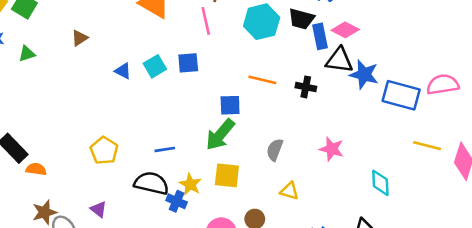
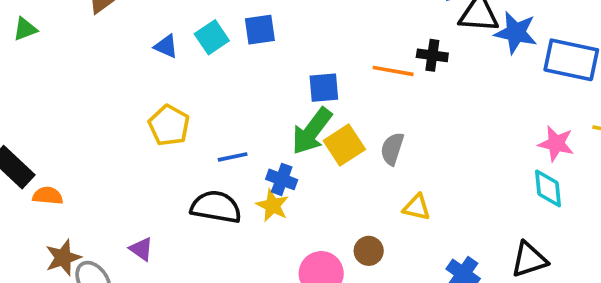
orange line: (262, 80) -> (393, 71), moved
pink star: (332, 149) -> (556, 144), moved
yellow pentagon: (104, 151) -> (169, 125), moved
yellow square: (227, 175) -> (344, 145), moved, turned -36
blue cross: (177, 201) -> (282, 179), moved

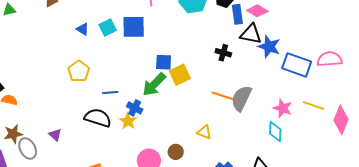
blue square: (260, 30) -> (134, 27), size x1.4
orange line: (393, 71) -> (222, 96), moved
yellow square: (344, 145) -> (180, 75), moved
gray semicircle: (392, 149) -> (241, 98), moved, size x1.5

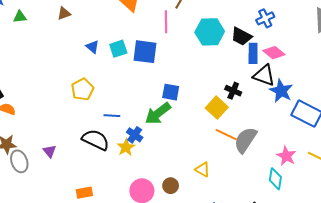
yellow square: (180, 75) -> (217, 108), moved, turned -30

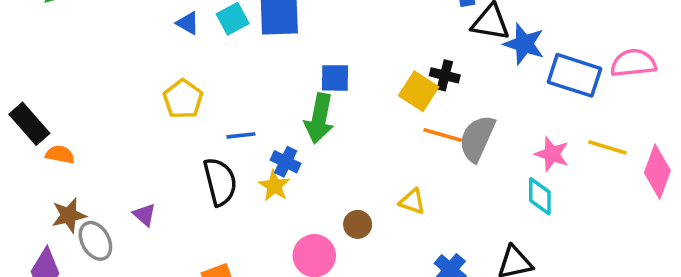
black cross: (233, 91) -> (445, 75), moved
green arrow: (158, 113) -> (319, 118), turned -32
black semicircle: (96, 140) -> (220, 182), turned 60
brown circle: (171, 186) -> (358, 224), moved

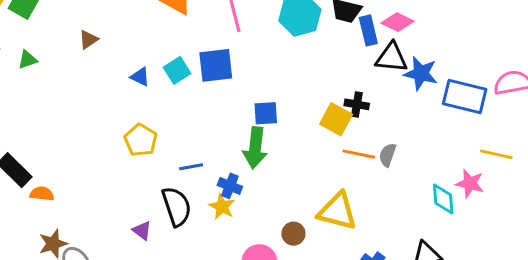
gray semicircle: (477, 138) -> (388, 155), size x0.6
pink star: (552, 154) -> (470, 183), moved
yellow triangle: (412, 202) -> (337, 211), size x1.8
purple triangle: (144, 215) -> (142, 231), moved

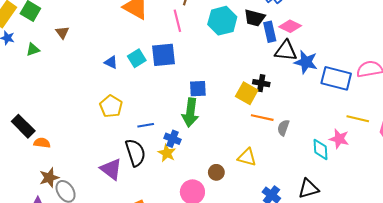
brown triangle: (88, 40) -> (62, 32), moved, turned -32
gray semicircle: (388, 155) -> (283, 128), moved
yellow triangle: (337, 211) -> (247, 157), size x0.7
purple triangle: (142, 231) -> (111, 169), size x1.6

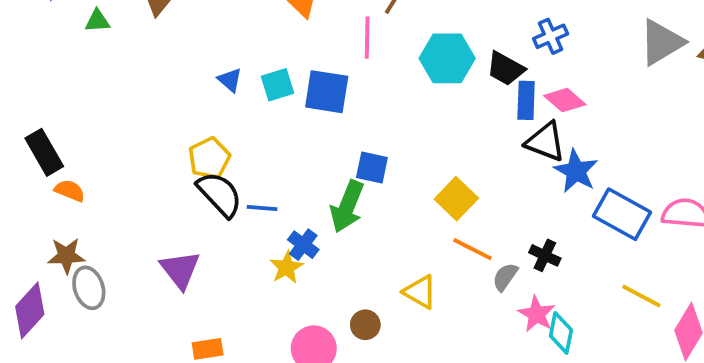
black cross: (261, 83) -> (545, 255), moved
pink star: (339, 139) -> (537, 314), moved
black semicircle: (135, 153) -> (220, 194), moved, turned -40
yellow triangle: (247, 157) -> (420, 292), moved

